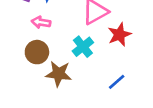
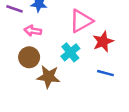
blue line: (117, 82) -> (105, 73), moved, turned 56

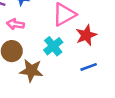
blue line: (105, 73) -> (89, 67), turned -35

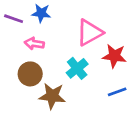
red star: (86, 35) -> (114, 56), turned 30

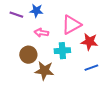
pink arrow: (34, 44) -> (41, 33), moved
cyan cross: (77, 68) -> (62, 51), turned 35

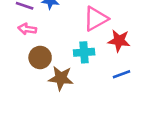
pink arrow: (41, 33) -> (27, 29), moved

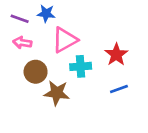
pink triangle: (96, 19) -> (65, 40), moved
red star: (119, 41) -> (116, 55), turned 30

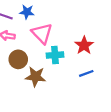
pink triangle: (65, 40) -> (42, 33), turned -45

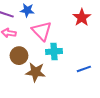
red star: (84, 45) -> (82, 17), moved

